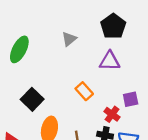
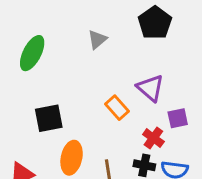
purple triangle: (110, 61) -> (150, 88), moved, turned 40
black square: (32, 99) -> (49, 118), turned 35

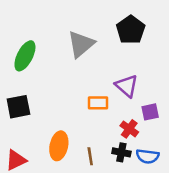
gray triangle: (97, 39) -> (81, 44), size x1.6
orange rectangle: (117, 108) -> (98, 103), turned -48
black square: (49, 118) -> (18, 107), moved

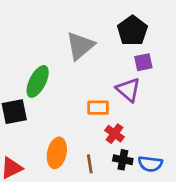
green ellipse: (25, 56) -> (38, 81), moved
purple square: (150, 112) -> (143, 62), moved
red cross: (129, 129) -> (115, 134), moved

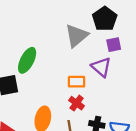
gray triangle: (80, 46) -> (77, 36), moved
red cross: (115, 134) -> (77, 103), moved

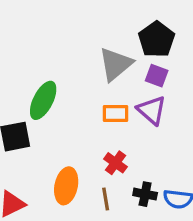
purple square: (114, 45) -> (157, 76), moved, turned 32
orange rectangle: (77, 82) -> (115, 113), moved

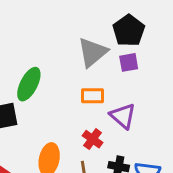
purple square: (157, 76) -> (129, 62), turned -30
purple triangle: (152, 110) -> (123, 116), moved

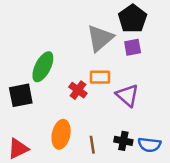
red cross: (93, 139) -> (78, 90), moved

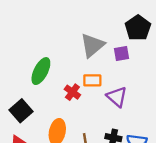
black pentagon: (133, 19) -> (138, 28), moved
black square: (21, 95) -> (21, 111), moved, turned -30

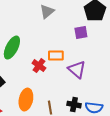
gray triangle: (92, 45) -> (47, 12), moved, size x0.7

